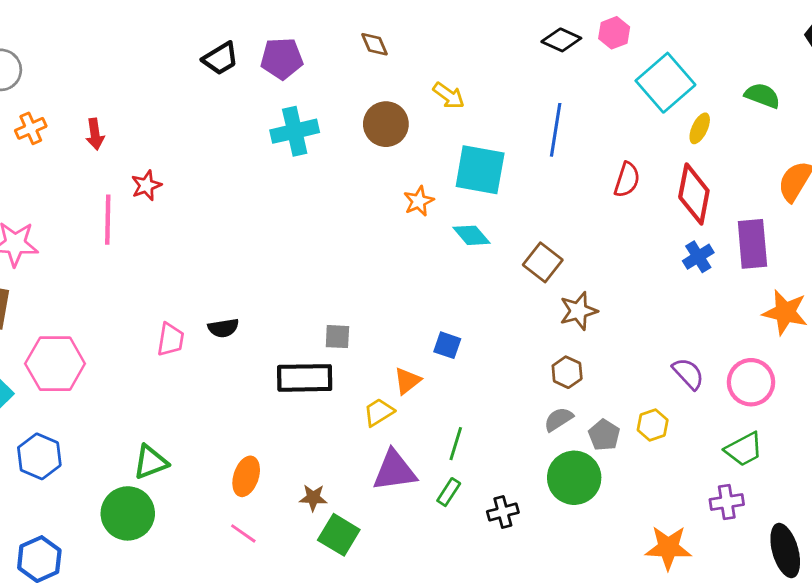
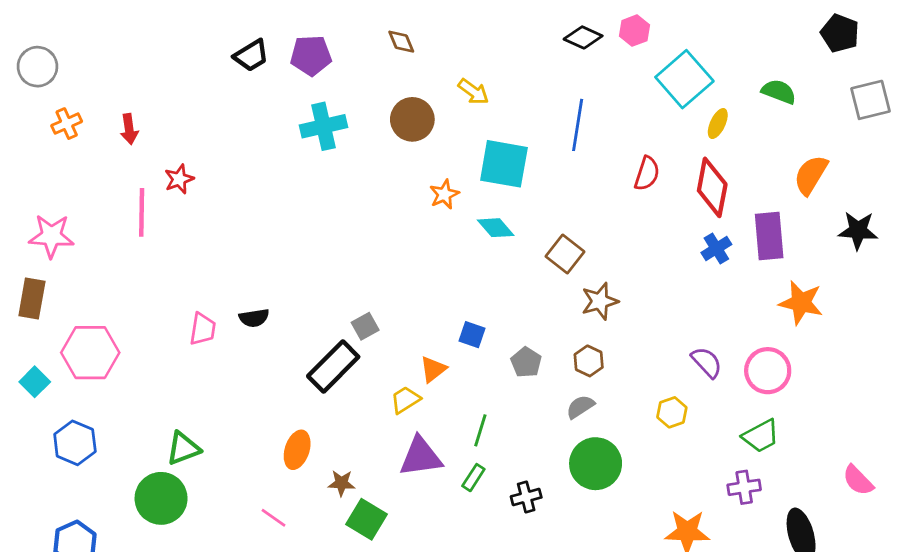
gray square: (337, 337) -> (365, 326), turned -32
black rectangle: (305, 378) -> (333, 366), turned -44
gray pentagon: (604, 435) -> (526, 362), moved
orange ellipse: (246, 476) -> (297, 450), moved

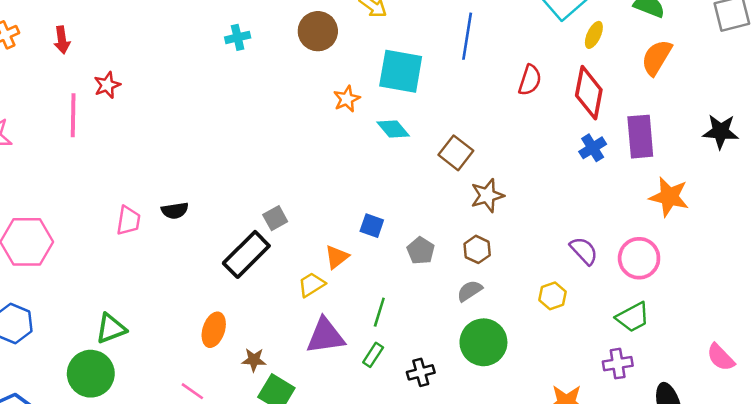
cyan cross: (323, 126) -> (238, 37), size x0.6
orange semicircle: (811, 175) -> (657, 57), moved

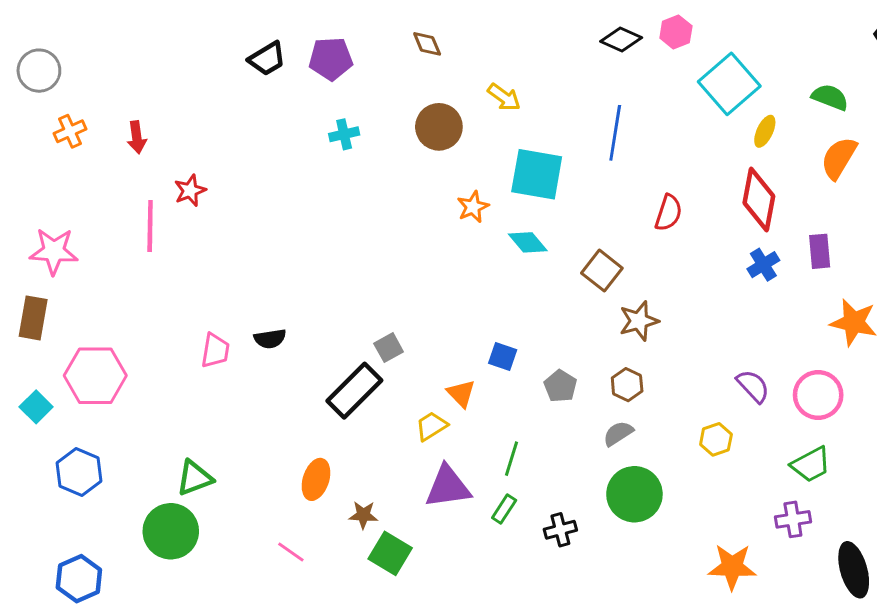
red semicircle: (530, 80) -> (669, 213), moved
purple rectangle: (640, 137) -> (820, 251), size x0.7
orange triangle: (337, 257) -> (461, 393), turned -36

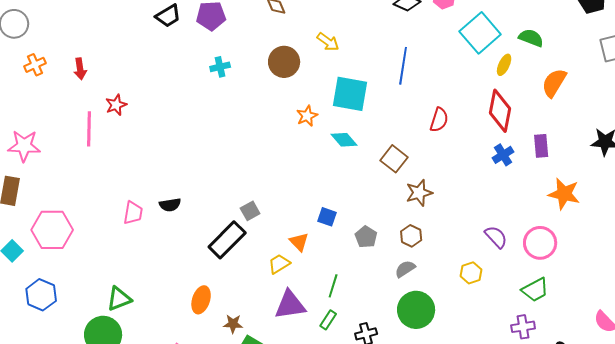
green semicircle: (830, 97) -> (531, 38), moved

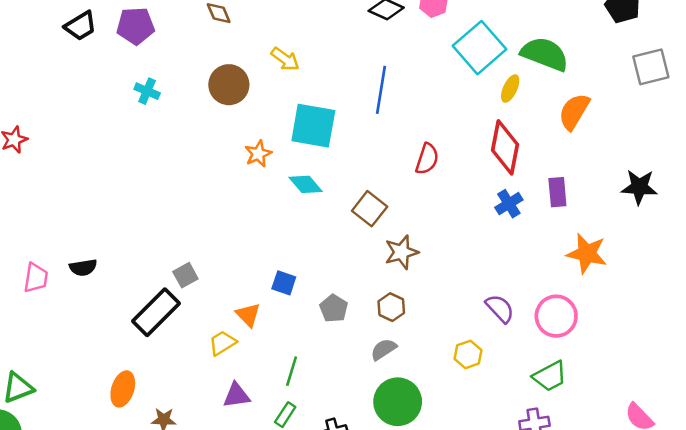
green semicircle: (531, 38) -> (545, 54), size x1.5
cyan cross: (220, 67) -> (147, 91), turned 36
purple triangle: (290, 305) -> (237, 395), size x0.7

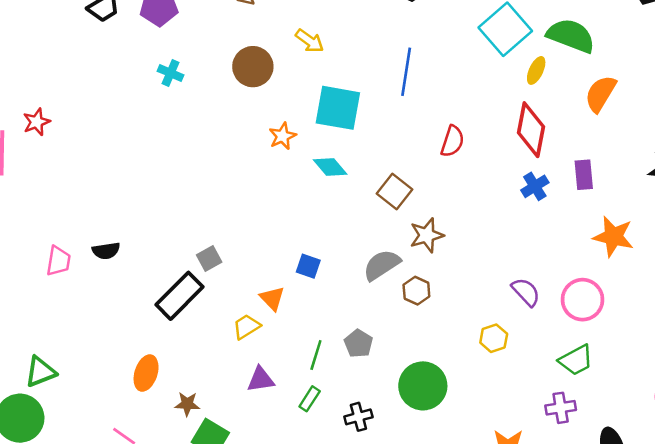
gray pentagon: (334, 308) -> (358, 343), moved
gray semicircle: (384, 349) -> (382, 265), moved, size x1.4

